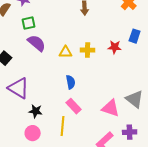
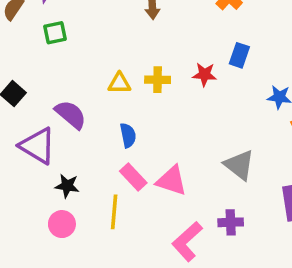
purple semicircle: (37, 43) -> (71, 114), moved
pink triangle: (111, 108) -> (171, 181), moved

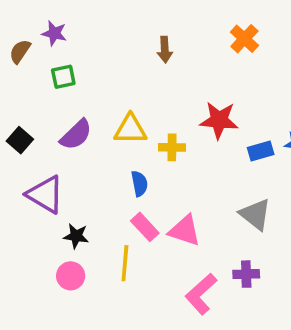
blue rectangle: (239, 55) -> (261, 151), moved, turned 55
red star: (205, 74) -> (219, 120), size x1.5
yellow cross: (158, 80) -> (172, 147), moved
yellow triangle: (119, 83) -> (130, 129), size x1.4
purple semicircle: (71, 114) -> (76, 135), moved, turned 96

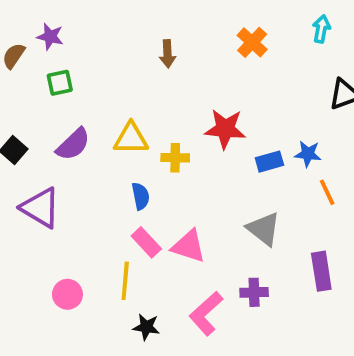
black star: (76, 236) -> (146, 327), moved

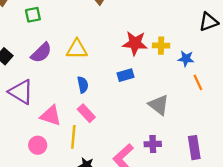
yellow cross: (175, 158) -> (161, 46), moved
blue rectangle: (269, 162) -> (125, 75), moved
pink triangle: (189, 246) -> (51, 116), moved
purple rectangle: (321, 271) -> (194, 148), moved

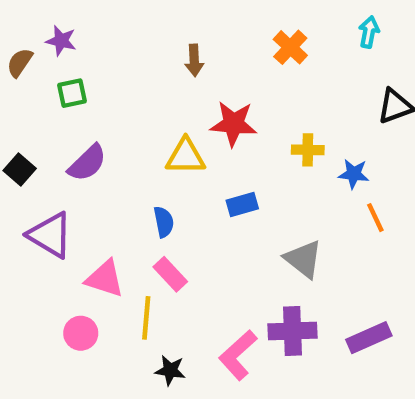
red star: (135, 43) -> (234, 124), moved
yellow triangle: (77, 49) -> (186, 156), moved
purple cross: (153, 144) -> (292, 331), size x1.5
purple rectangle: (194, 148) -> (369, 338), turned 75

